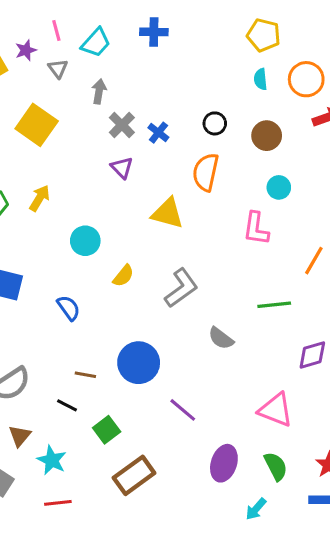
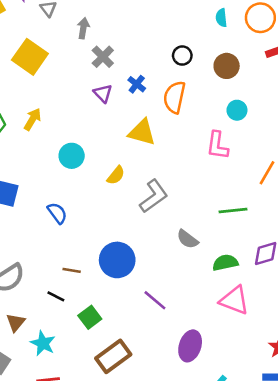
blue cross: (158, 133) -> (137, 84), moved
yellow semicircle: (123, 276) -> (116, 175), moved
green semicircle: (276, 466) -> (225, 263), moved, turned -75

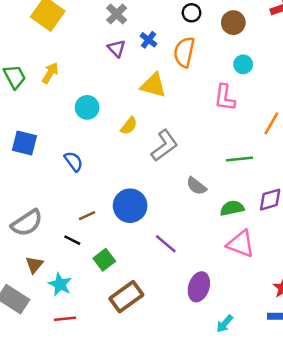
brown line: (72, 270) -> (87, 216), turned -35

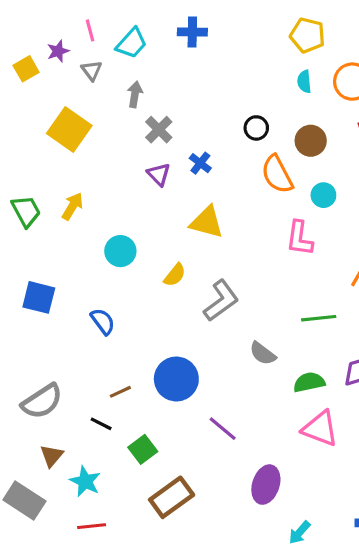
orange semicircle: (184, 52) -> (277, 174), moved, turned -40

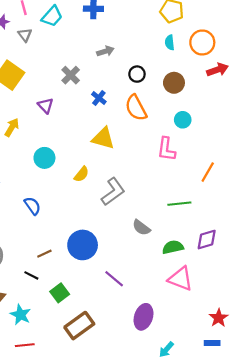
gray arrow: (135, 94) -> (105, 51), moved, turned 63
purple triangle: (159, 174) -> (46, 106), moved
orange semicircle: (277, 174) -> (136, 108), moved

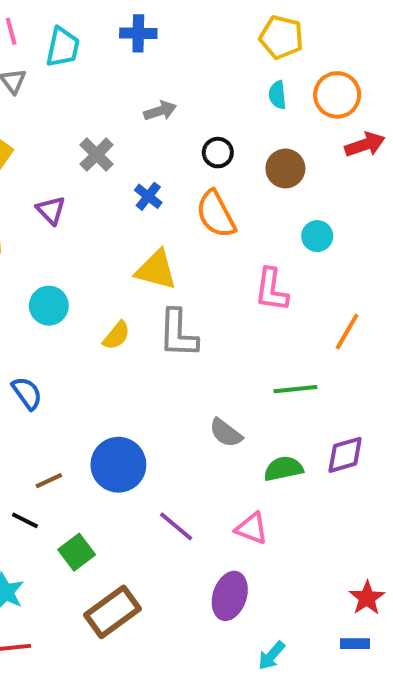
cyan trapezoid: (52, 16) -> (63, 47), turned -30
cyan circle: (183, 120) -> (317, 236), moved
gray L-shape: (113, 192) -> (178, 333), moved, turned 128
pink triangle: (181, 279) -> (252, 528), moved, size x0.7

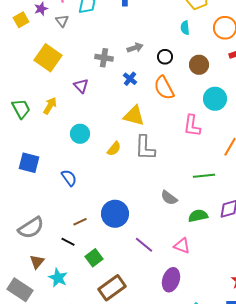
cyan semicircle: (277, 95) -> (185, 28), moved
gray arrow: (160, 111) -> (135, 48), moved
gray cross: (97, 155) -> (104, 58), turned -36
cyan circle: (317, 236) -> (215, 99), size x1.5

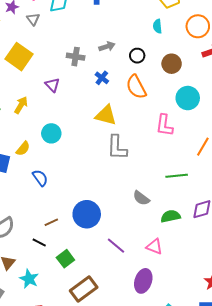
yellow semicircle: (114, 149) -> (23, 149), moved

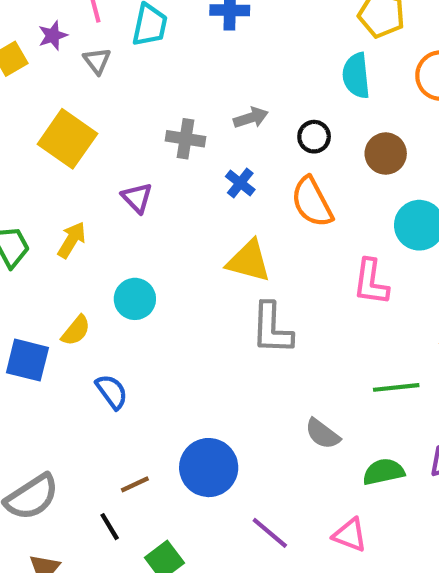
cyan semicircle: (157, 26) -> (356, 76), size x1.5
black line: (39, 243) -> (110, 527), turned 32

